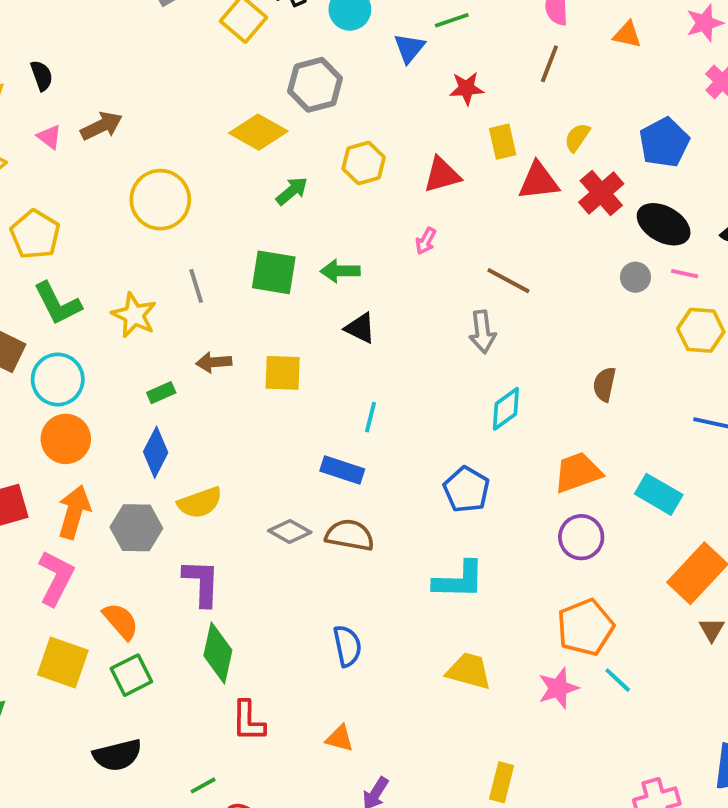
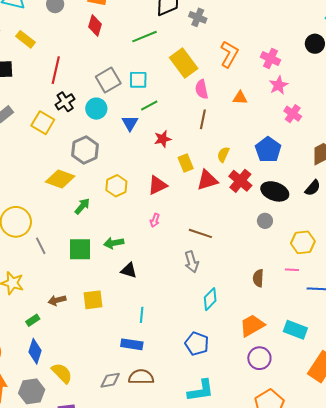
pink line: (685, 274) -> (292, 270), moved
gray line: (196, 286) -> (41, 246), moved
yellow semicircle: (200, 503) -> (62, 373), turned -105
gray diamond: (290, 532) -> (110, 380), turned -30

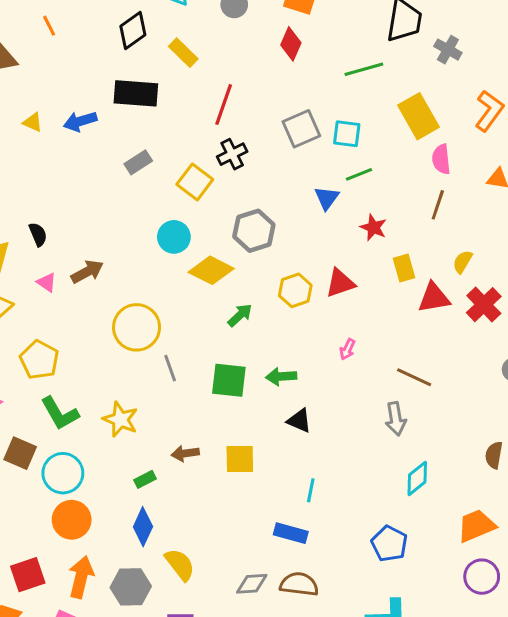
cyan circle: (96, 109) -> (174, 237), moved
red star: (163, 139) -> (373, 227), turned 30
red triangle: (157, 185) -> (340, 283), moved

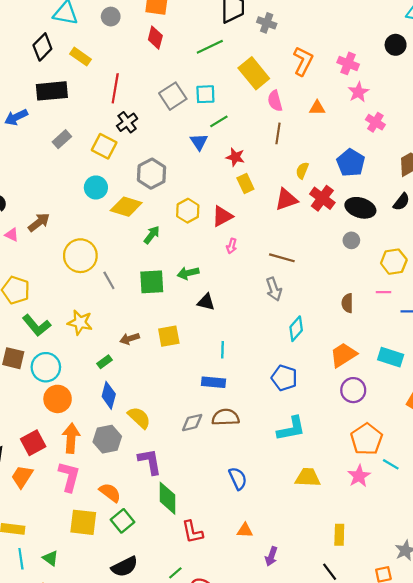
yellow rectangle: (404, 268) -> (245, 183), moved
red triangle: (340, 283) -> (222, 216), moved

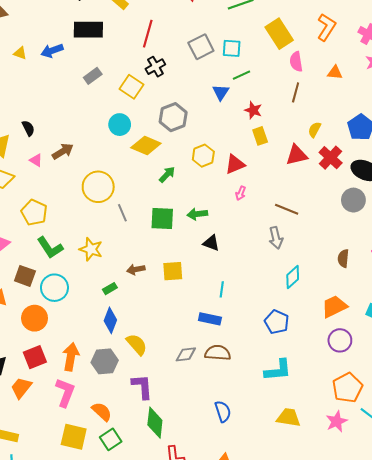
gray circle: (351, 240) -> (353, 200), size x1.5
orange circle: (58, 399) -> (35, 318), moved

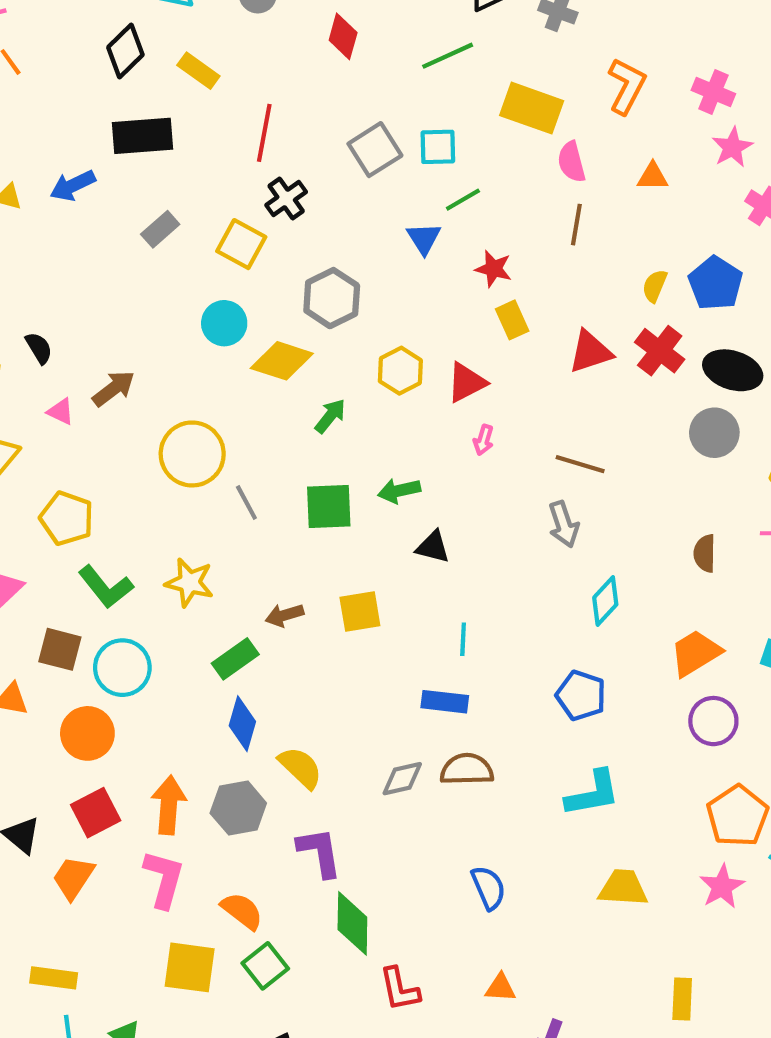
yellow rectangle: (279, 34) -> (532, 108), turned -32
yellow semicircle: (315, 130) -> (655, 286), moved
green rectangle: (110, 289) -> (235, 659), size x1.5

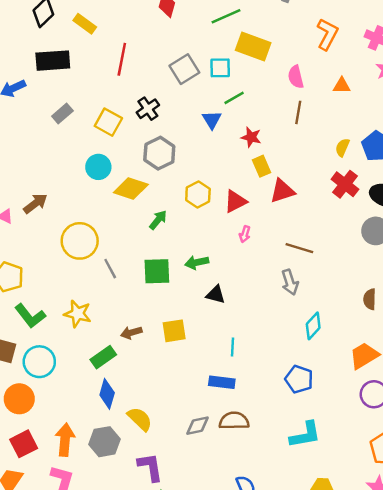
yellow rectangle: (532, 108) -> (253, 47), moved
black cross: (286, 199) -> (148, 109), moved
red triangle: (590, 352) -> (282, 191), moved

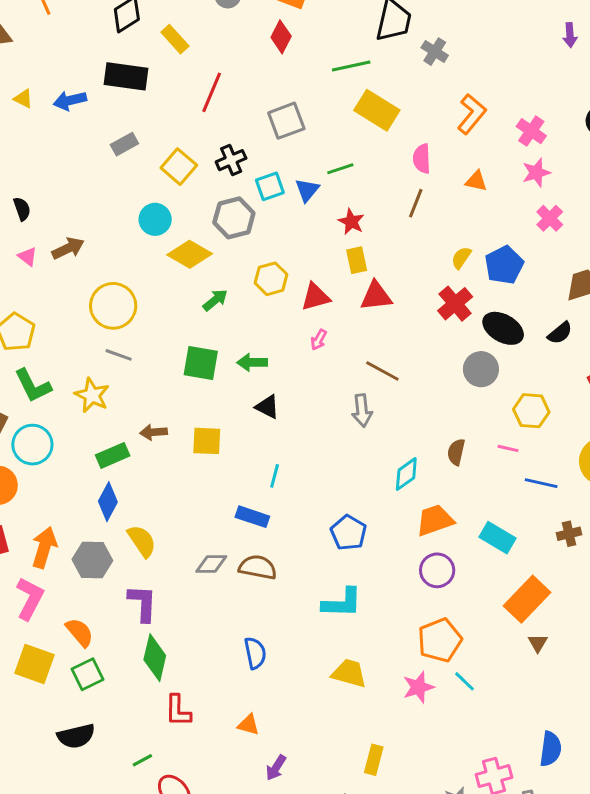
cyan square: (220, 68) -> (270, 186), moved, turned -30
gray line: (110, 269) -> (119, 355), moved, turned -54
cyan diamond: (313, 326) -> (406, 474), moved

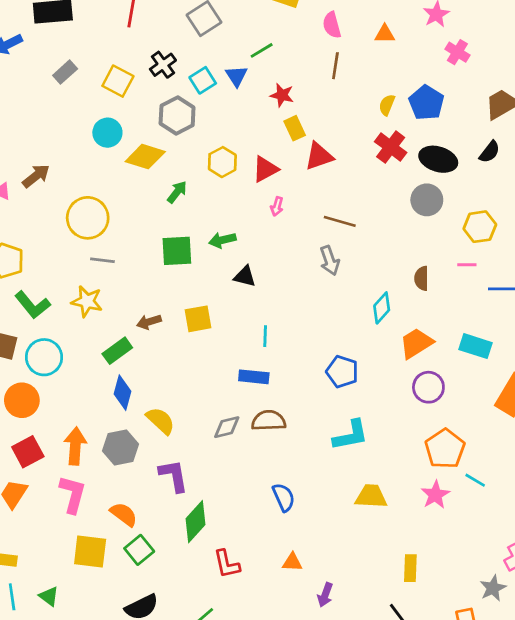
green diamond: (155, 658) -> (196, 522), turned 42

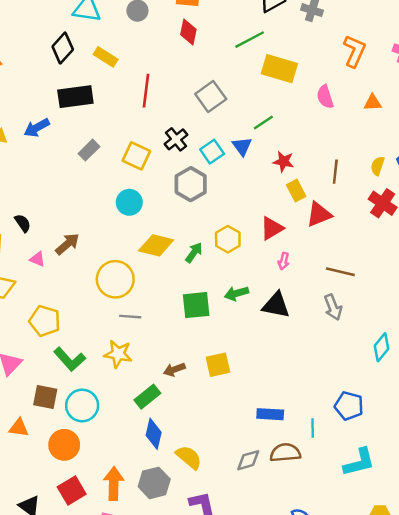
brown line: (335, 66) -> (335, 172), moved
yellow diamond: (145, 157) -> (156, 245), moved
yellow hexagon: (222, 162) -> (228, 239), moved
black triangle: (245, 276) -> (276, 305), moved, size x1.4
cyan line: (265, 336) -> (313, 428), moved

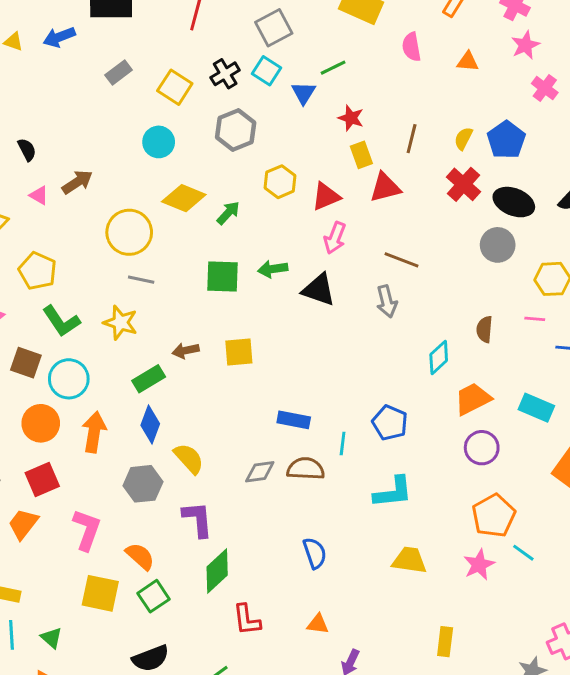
cyan square: (212, 152) -> (266, 71), moved, turned -30
yellow hexagon: (228, 239) -> (280, 182), moved
pink arrow: (284, 261) -> (335, 238), size x1.5
orange arrow: (114, 484) -> (94, 432), moved

